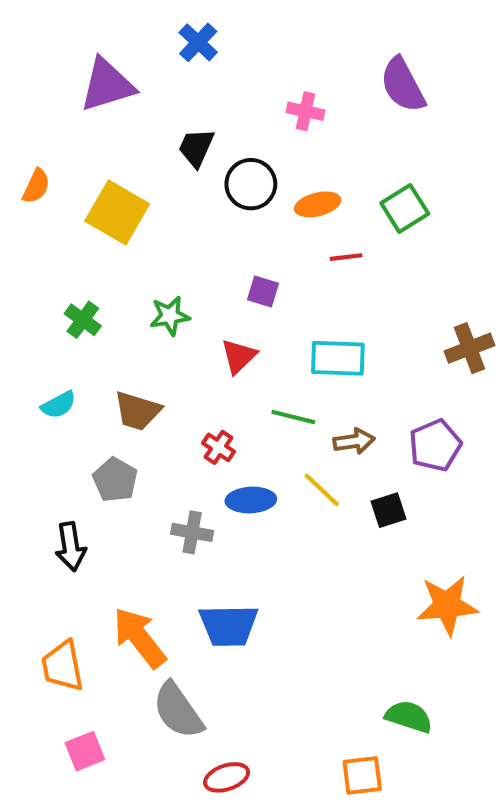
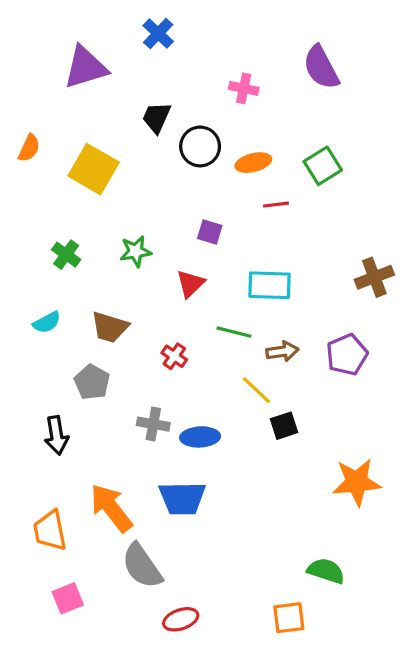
blue ellipse: (251, 500) -> (200, 437), moved
black square: (389, 510) -> (284, 426), moved

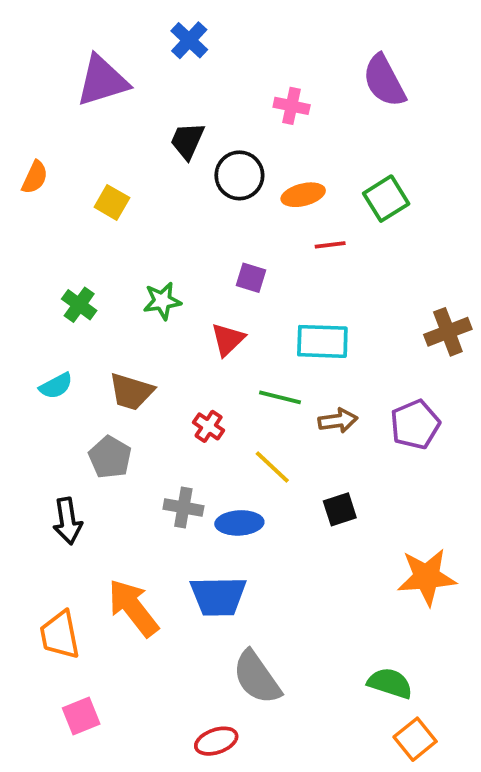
yellow square: (94, 169) -> (112, 202), size x0.6
yellow line: (257, 390) -> (272, 467), moved
gray semicircle: (142, 566) -> (257, 677), moved
orange square: (289, 618) -> (415, 739), moved, turned -32

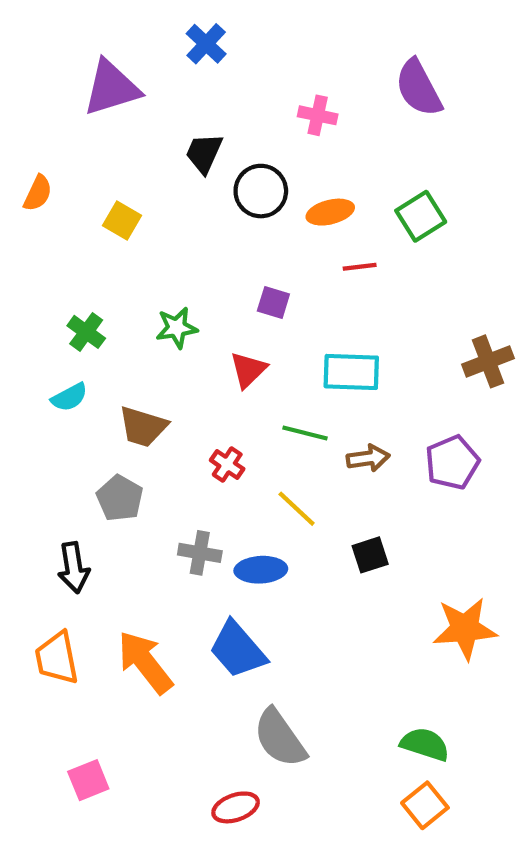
cyan semicircle: (56, 386) -> (69, 397), moved
blue trapezoid: (218, 596) -> (238, 650), turned 50
orange trapezoid: (60, 635) -> (57, 658), moved
orange square: (415, 739) -> (425, 805), moved

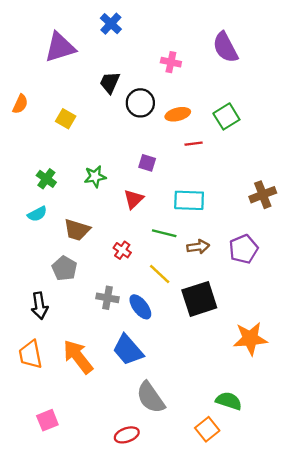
black square: (370, 555) -> (199, 299), size x1.8
blue ellipse: (261, 570) -> (140, 307), turned 55
orange square: (425, 805) -> (207, 429), moved

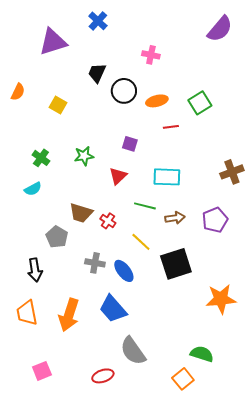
purple semicircle: (225, 47) -> (220, 29), moved, turned -112
brown trapezoid: (77, 230) -> (81, 213), moved
orange arrow: (78, 357) -> (69, 315), turned -124
red ellipse: (127, 435) -> (103, 376), moved

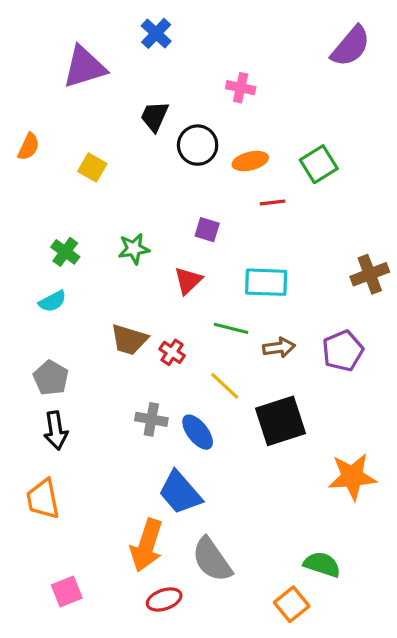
gray pentagon: (57, 237) -> (51, 378), moved
orange arrow: (69, 315) -> (147, 545), moved

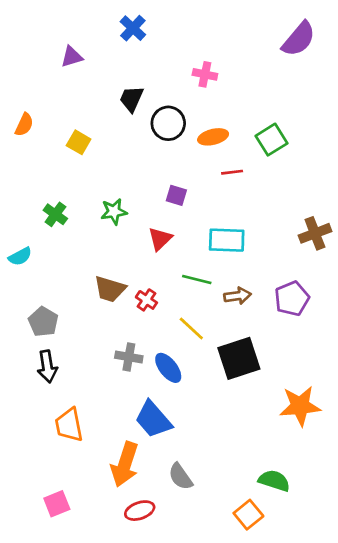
purple triangle: (84, 67) -> (72, 57), size x0.6
cyan semicircle: (53, 301) -> (20, 256), moved
orange trapezoid: (43, 499) -> (69, 425), moved
gray semicircle: (212, 560) -> (180, 477), size x0.7

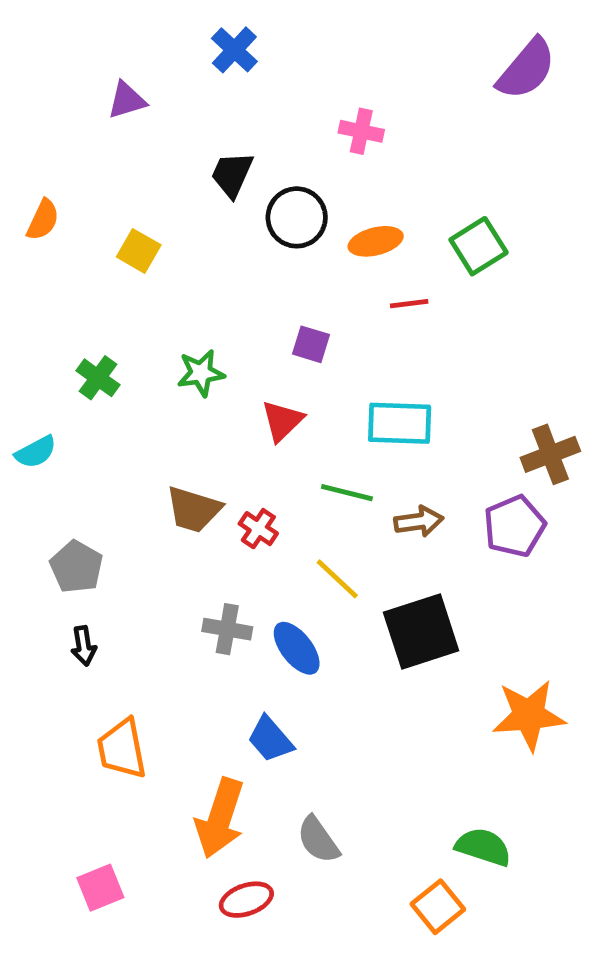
brown cross: (315, 233) -> (550, 454), moved
black arrow: (47, 367) -> (84, 646), size x0.7
blue trapezoid: (153, 420) -> (270, 739), size x0.7

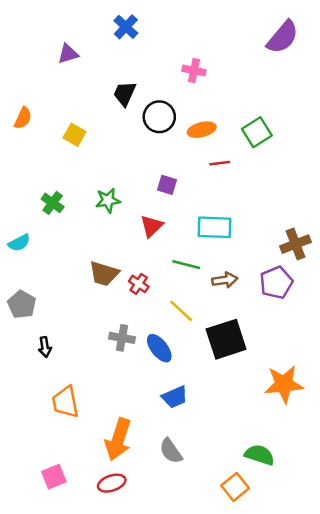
gray pentagon: (76, 567) -> (22, 304), moved
blue trapezoid: (270, 739) -> (175, 397), moved, turned -72
red ellipse: (246, 900) -> (112, 483), moved

